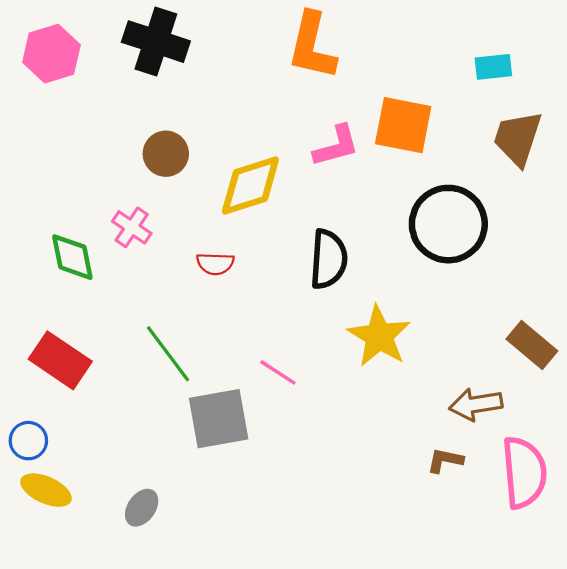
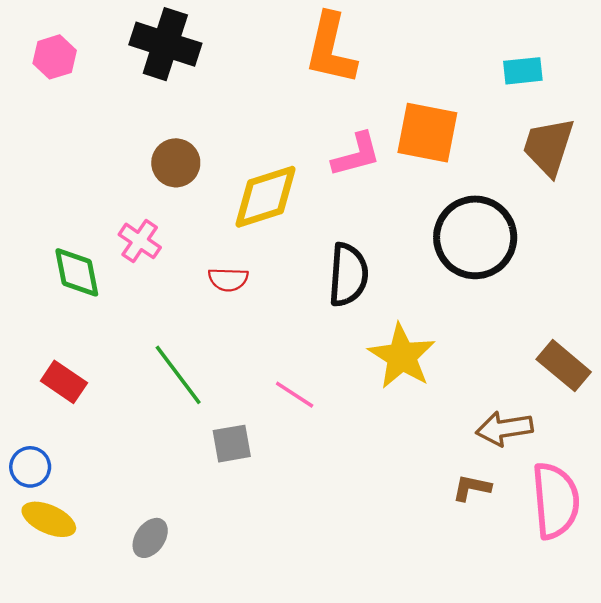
pink hexagon: (51, 54) -> (55, 57), size x0.7
red rectangle: (60, 360) -> (64, 382), size x0.7
gray square: (219, 419) -> (232, 444), size x0.6

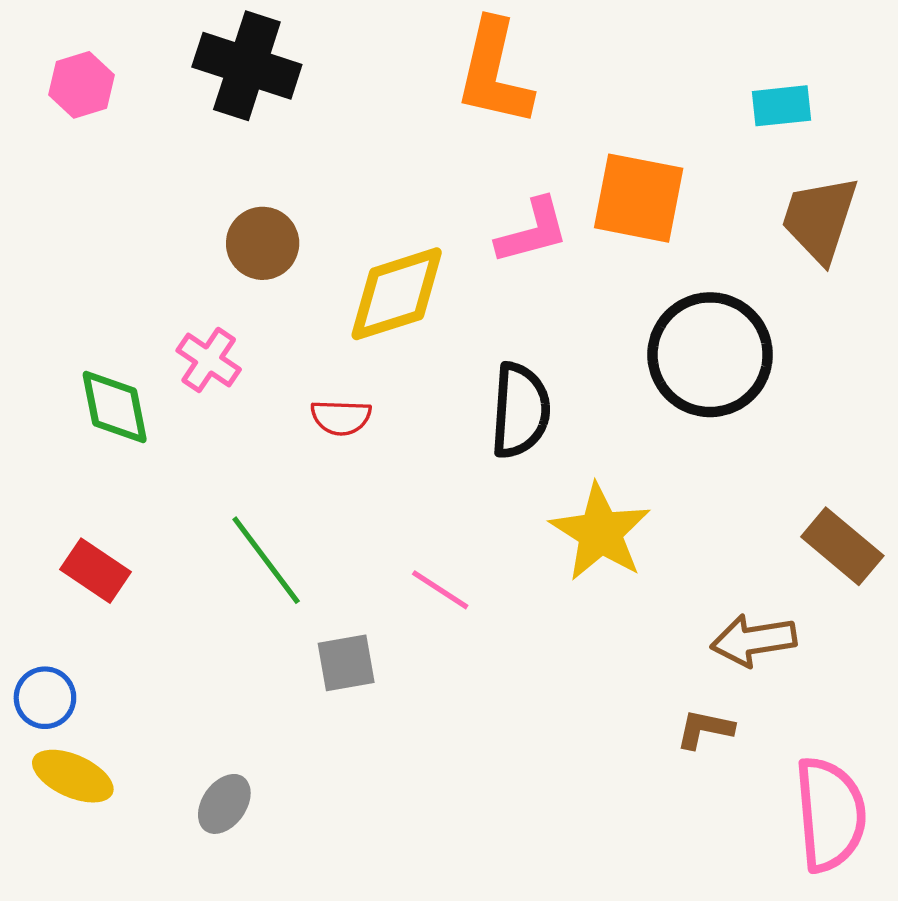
pink semicircle: (556, 501) -> (830, 814), moved

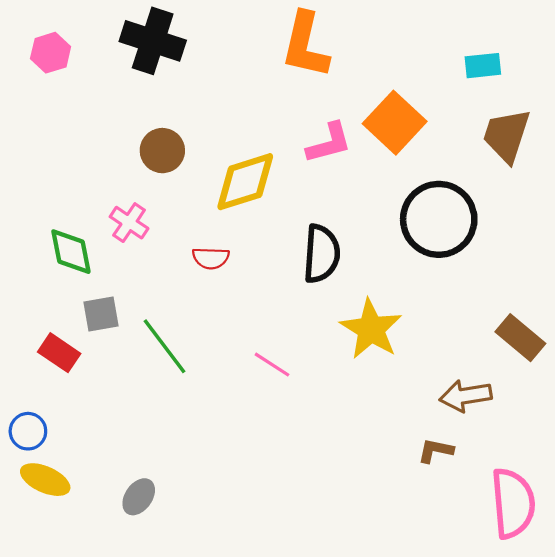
orange square: (639, 198) -> (395, 123), turned 32
gray square: (346, 663) -> (101, 314), moved

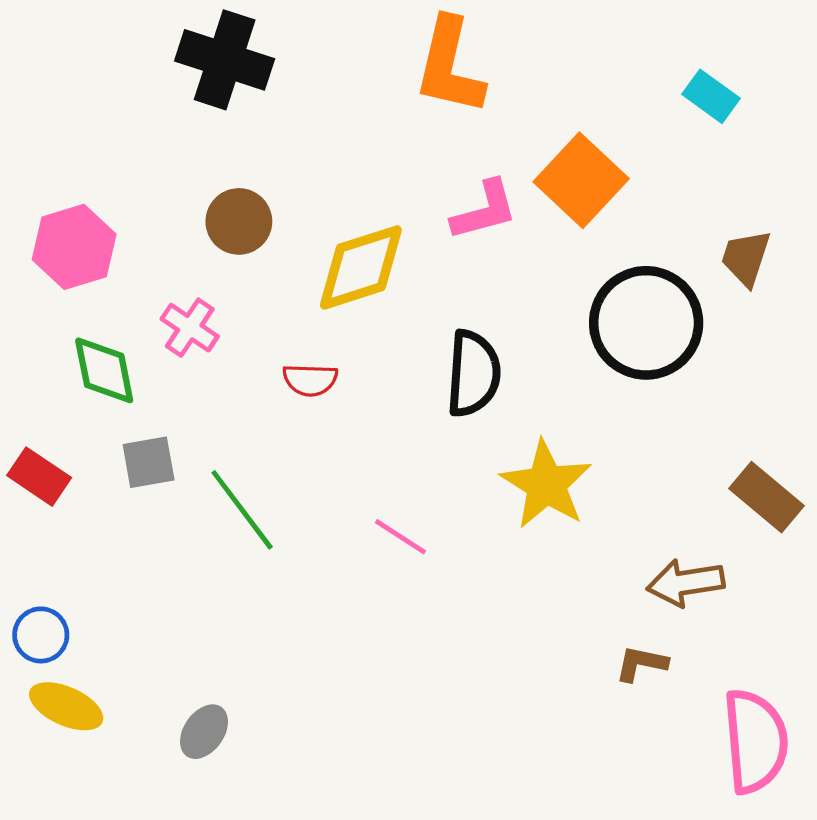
pink hexagon: (51, 53) -> (74, 247), moved, size x1.4
cyan rectangle: (483, 66) -> (711, 96), turned 42
brown trapezoid: (506, 135) -> (746, 258), moved, size x0.7
red rectangle: (59, 353) -> (39, 477), moved

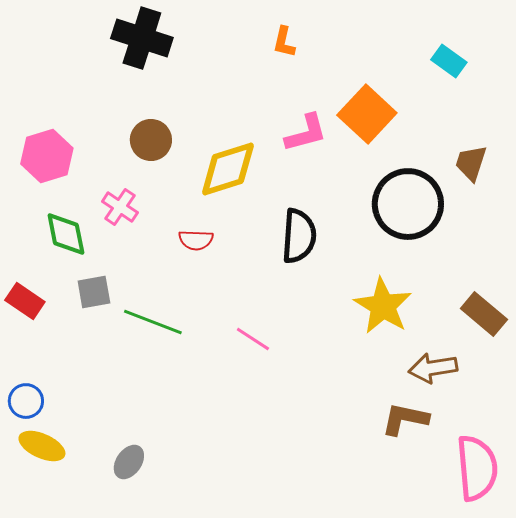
orange L-shape: (450, 66) -> (284, 42), size x0.5
yellow star: (546, 484) -> (383, 306), moved
green line: (242, 510) -> (153, 322), turned -32
brown L-shape: (641, 664) -> (405, 419), size x1.4

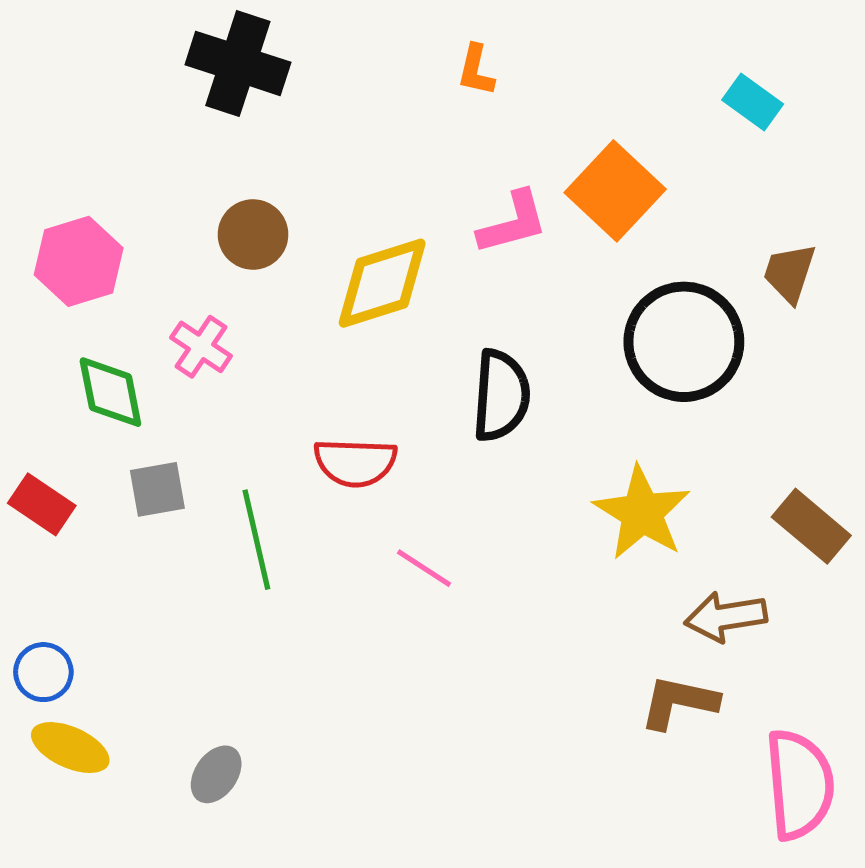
red semicircle: (196, 240) -> (355, 463), moved, size x1.4
green line: (153, 322) -> (256, 540), turned 56

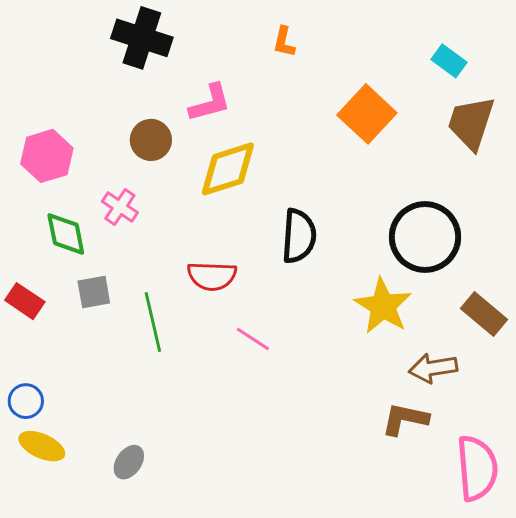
pink L-shape: (513, 223) -> (210, 103), moved
brown trapezoid: (789, 273) -> (471, 123), moved, size x1.5
black circle: (684, 342) -> (425, 237), moved

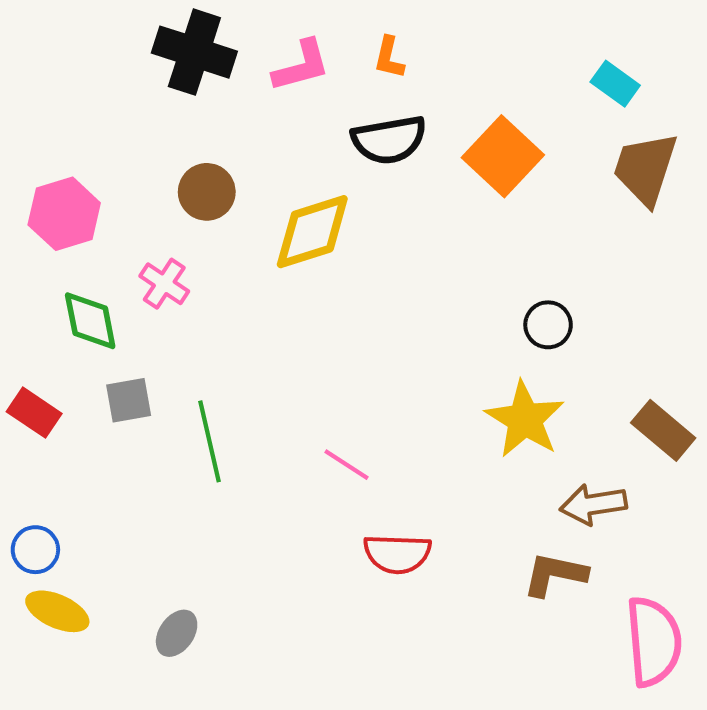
pink L-shape: (210, 103) -> (301, 66), moved
black semicircle: (299, 236) -> (389, 140), moved, turned 76
black circle: (425, 237) -> (548, 325), moved, size x0.5
red semicircle: (212, 276) -> (397, 554), moved

